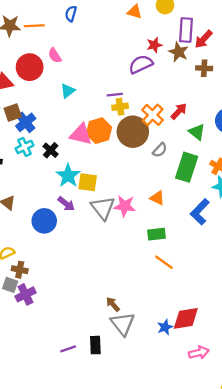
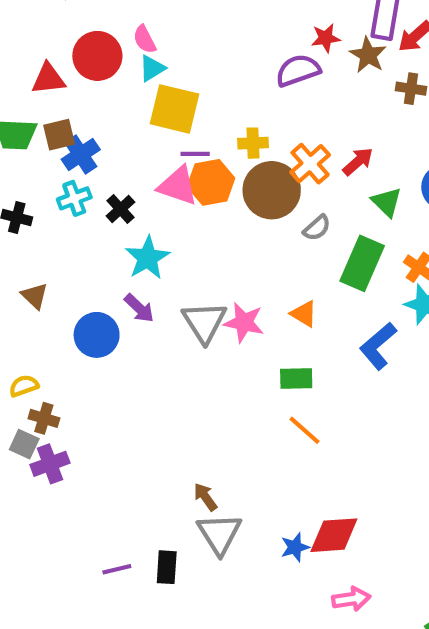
cyan triangle: (68, 91) -> (152, 68), moved
purple line: (115, 95) -> (195, 154), moved
yellow square: (88, 182) -> (175, 109), moved, size x1.4

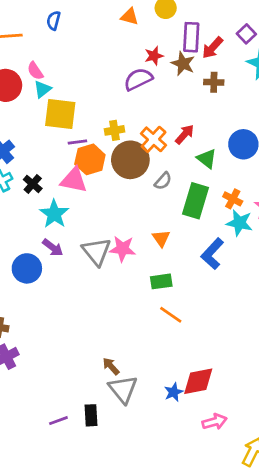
pink triangle: (178, 186) -> (74, 180), moved
orange triangle: (304, 314) -> (161, 238), turned 30

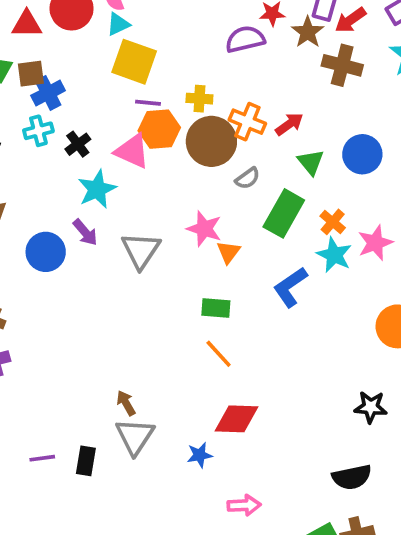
brown cross: (214, 82) -> (342, 65), size x1.5
orange cross: (154, 139) -> (247, 122), turned -32
pink star: (123, 249) -> (204, 229), moved
red diamond: (198, 381) -> (236, 419), moved

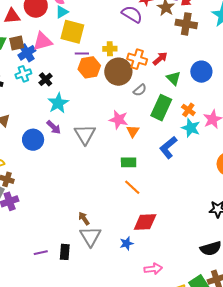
purple semicircle: (245, 39) -> (132, 14), turned 50
pink triangle: (132, 151) -> (43, 41), moved, turned -35

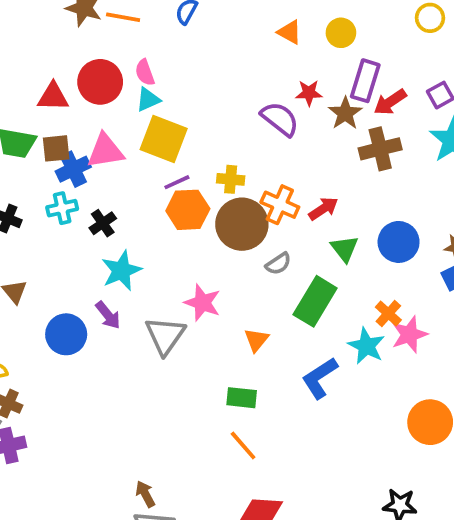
brown cross: (186, 24) -> (380, 149), turned -30
purple line: (82, 53) -> (177, 182), turned -32
orange cross: (188, 110) -> (388, 314), moved
pink star: (119, 120) -> (202, 303), moved

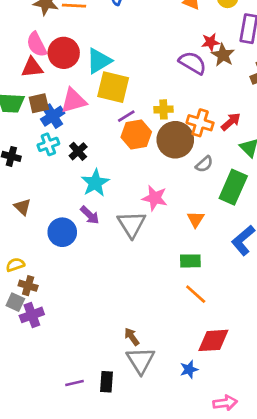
pink semicircle: (145, 73) -> (37, 44), moved, size x1.4
cyan triangle: (148, 99) -> (99, 61), size x1.5
brown star: (345, 113) -> (223, 55), moved

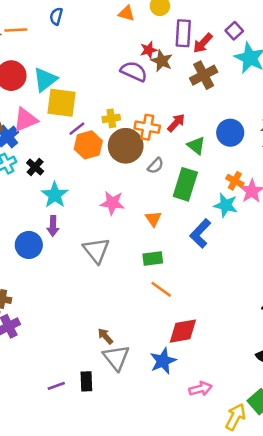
purple arrow: (90, 215) -> (53, 226), turned 54
gray triangle: (132, 224) -> (96, 250), moved
blue star: (189, 369) -> (163, 361), size x1.5

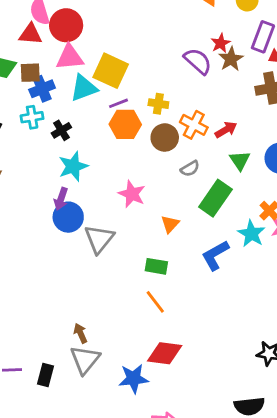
red star: (149, 50) -> (221, 43), turned -30
cyan triangle: (45, 80) -> (84, 88), moved
pink triangle: (25, 120) -> (70, 57), moved
brown circle: (126, 146) -> (165, 138), size x0.7
blue circle: (29, 245) -> (68, 217), moved

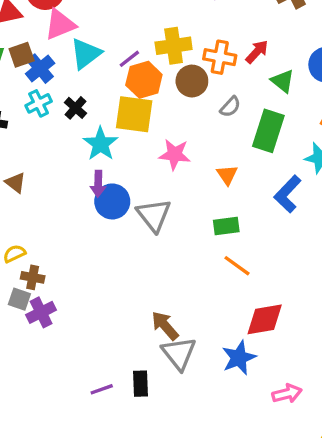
yellow square: (111, 71) -> (134, 114), moved
yellow cross: (158, 104) -> (174, 46), size x1.5
brown arrow: (80, 333) -> (165, 326), size x1.4

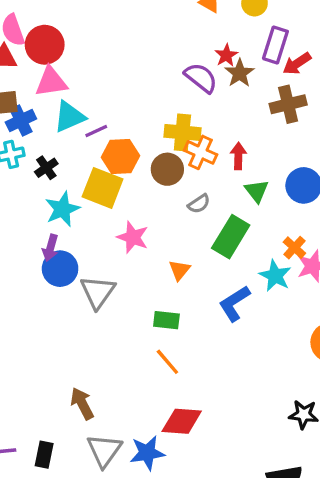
yellow cross: (174, 46) -> (182, 132), moved
red arrow: (257, 52) -> (238, 156), turned -55
purple line: (129, 59) -> (96, 131), moved
gray triangle: (179, 353) -> (104, 450), moved

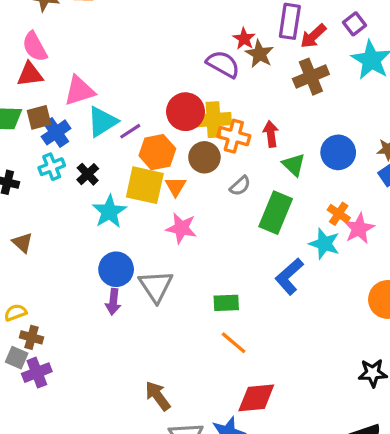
red circle: (45, 45) -> (186, 112), moved
purple arrow: (50, 248) -> (113, 302), moved
orange triangle: (179, 270) -> (176, 187), moved

